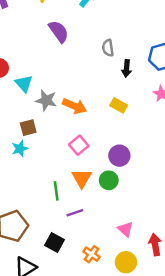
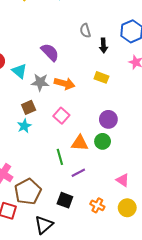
purple semicircle: (59, 31) -> (50, 52), moved
pink square: (79, 145) -> (61, 116), moved
orange triangle: (82, 178) -> (80, 143), turned -48

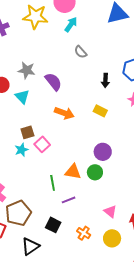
gray semicircle: (85, 31) -> (81, 52), moved, turned -32
gray star: (40, 82) -> (27, 70), moved
pink square: (61, 116) -> (42, 144), moved

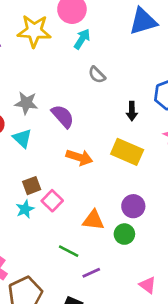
yellow rectangle: (100, 111) -> (127, 152), size x1.6
orange triangle: (73, 172) -> (93, 220), moved
green line: (53, 183) -> (69, 251), turned -49

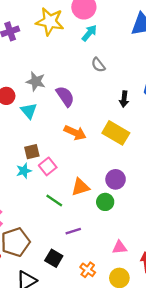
orange triangle: (93, 220) -> (80, 187), turned -30
green line: (69, 251) -> (54, 200), moved
pink triangle: (148, 285) -> (120, 247), turned -49

